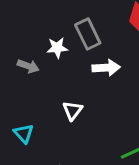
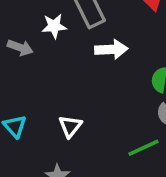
white triangle: (73, 110) -> (70, 126), moved

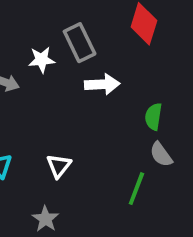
green line: (143, 148) -> (136, 189), turned -44

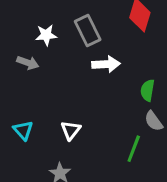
white star: (42, 60) -> (46, 35), moved

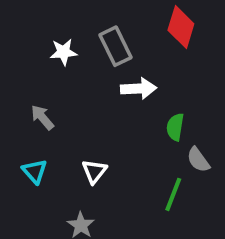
gray arrow: (28, 63) -> (42, 117), moved, turned -150
green semicircle: (148, 90) -> (175, 127), moved

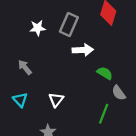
gray rectangle: (116, 46) -> (69, 24), turned 50
green semicircle: (175, 127) -> (105, 73), turned 112

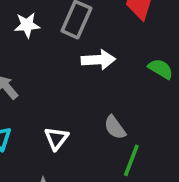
green semicircle: (105, 73) -> (161, 69), moved
gray semicircle: (119, 93) -> (115, 127), moved

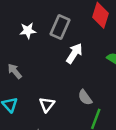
white arrow: (98, 60) -> (74, 53), turned -54

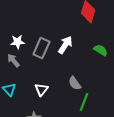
gray rectangle: (60, 27) -> (41, 48), moved
white star: (28, 31) -> (18, 42), moved

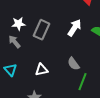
white arrow: (65, 45) -> (74, 28), moved
white triangle: (41, 90) -> (41, 70), turned 40

